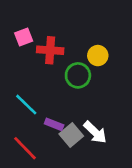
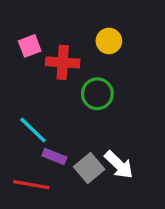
yellow circle: (98, 56) -> (109, 41), moved
purple rectangle: (54, 124) -> (54, 156), moved
red line: (25, 148) -> (31, 185), turned -36

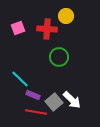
yellow circle: (109, 41) -> (66, 16), moved
red cross: (63, 62) -> (47, 29), moved
red line: (31, 185) -> (36, 112), moved

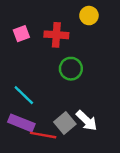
yellow circle: (66, 16) -> (89, 16), moved
purple rectangle: (33, 95) -> (21, 123), moved, size x1.5

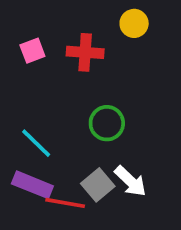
green circle: (71, 69) -> (107, 123), moved

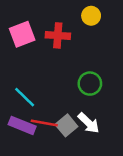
pink square: (32, 51) -> (22, 34), size x1.5
green circle: (107, 123) -> (90, 84), moved
red line: (65, 203) -> (44, 123), moved

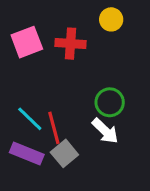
red line: (44, 123) -> (54, 128), moved, turned 65
white arrow: (89, 123) -> (105, 131), moved
gray square: (66, 125) -> (64, 153), moved

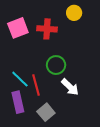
green circle: (110, 102) -> (56, 65), moved
purple rectangle: (27, 153) -> (18, 102), turned 55
gray square: (64, 153) -> (46, 112), moved

